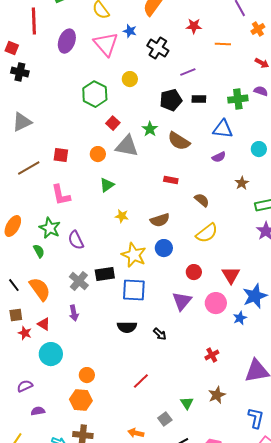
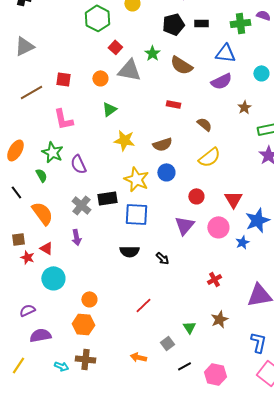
purple semicircle: (219, 157) -> (221, 81), size x1.5
yellow star: (122, 216) -> (124, 140), size x1.5
black line: (14, 285) -> (16, 192), moved
purple semicircle: (38, 411) -> (40, 335), size x1.5

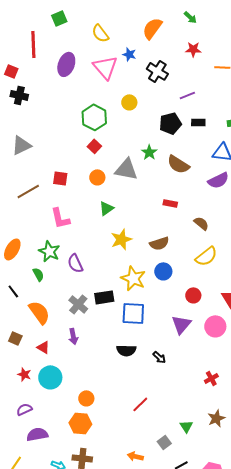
red square: (115, 47) -> (94, 146), moved
yellow star: (124, 140) -> (121, 239), turned -30
brown square: (18, 239) -> (15, 338), turned 32
red star: (27, 257) -> (24, 374), moved

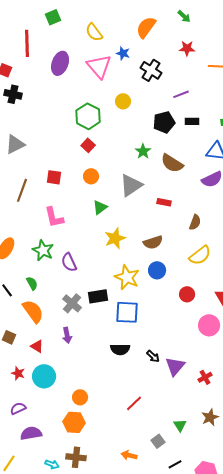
gray triangle: (126, 169) -> (131, 185), moved, turned -45
brown line: (28, 191) -> (22, 190), turned -40
brown semicircle: (201, 223) -> (195, 222), turned 70
green semicircle: (38, 274) -> (32, 283), moved
purple triangle: (181, 324) -> (175, 366), moved

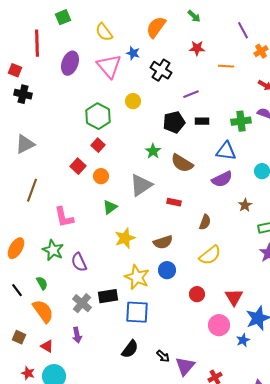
red square: (54, 177) -> (78, 166), moved, turned 35
black semicircle: (120, 349) -> (130, 349), turned -54

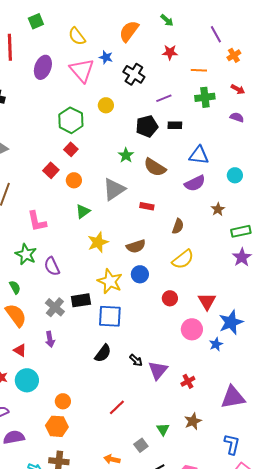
green cross: (241, 121) -> (205, 97), moved

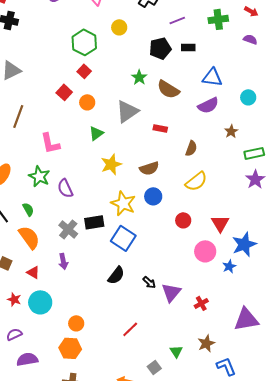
blue square: (110, 316) -> (123, 238), turned 30
blue L-shape: (232, 444) -> (226, 366), moved, turned -35

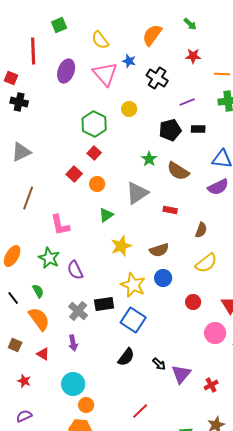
cyan circle: (40, 302) -> (73, 384), moved

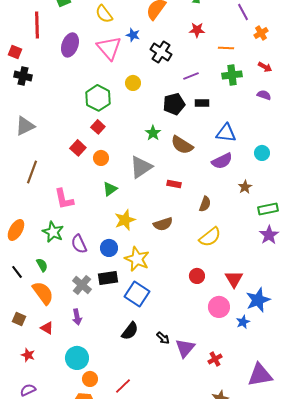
blue circle: (163, 278) -> (109, 248), moved
red line: (140, 411) -> (123, 386), moved

